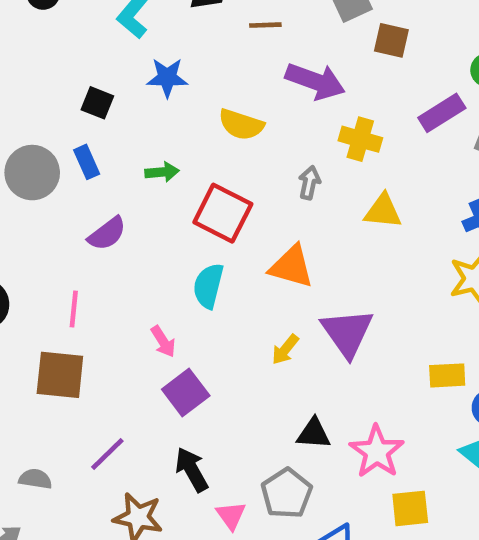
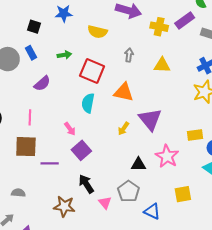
yellow cross: (360, 139) -> (159, 27), moved
pink star: (377, 452) -> (167, 156), moved
purple line: (107, 454) -> (50, 163), moved, turned 48

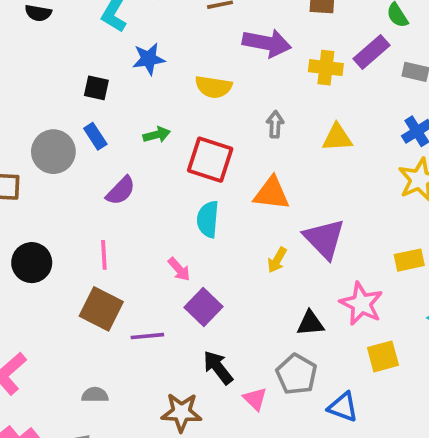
brown square: (26, 147) -> (101, 309), turned 30
yellow square: (183, 194) -> (383, 356), moved

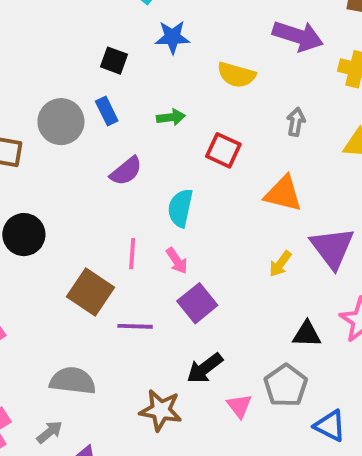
red square: (210, 160) -> (223, 150), size x0.7
cyan semicircle: (208, 219) -> (180, 208), moved
pink line: (104, 255) -> (132, 254), moved
black arrow: (218, 368) -> (205, 368), turned -96
gray semicircle: (95, 395) -> (73, 381), size x1.6

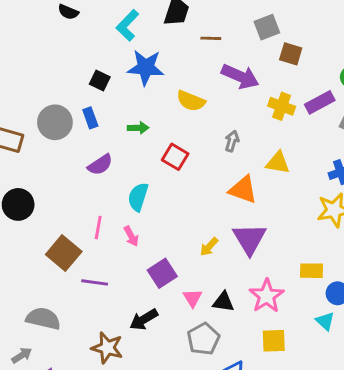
blue star: (172, 37) -> (146, 68), size x1.4
orange triangle: (283, 194) -> (243, 190), moved
purple square: (197, 303) -> (162, 273), moved
pink triangle: (239, 406) -> (193, 298), moved

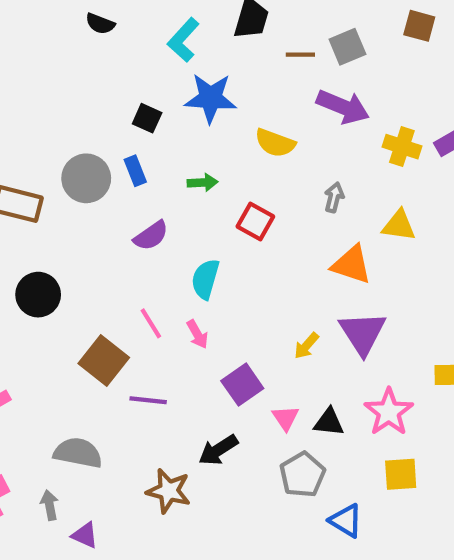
gray square: (267, 27) -> (347, 47), moved
brown square: (291, 54) -> (419, 26), moved
pink line: (98, 227) -> (151, 323), turned -40
gray arrow: (22, 355) -> (50, 505), turned -66

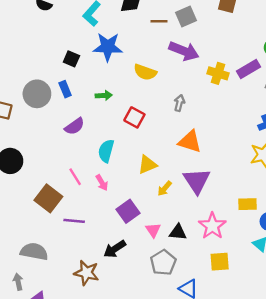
yellow triangle: (399, 225) -> (147, 165), moved, turned -30

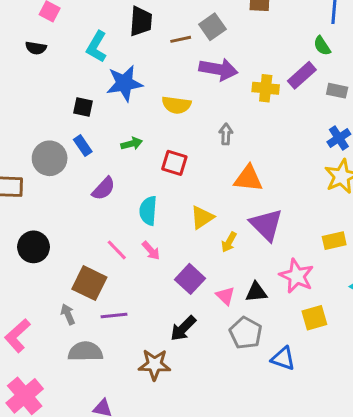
purple line: (74, 221) -> (114, 315), moved
gray arrow: (18, 282) -> (68, 314), moved

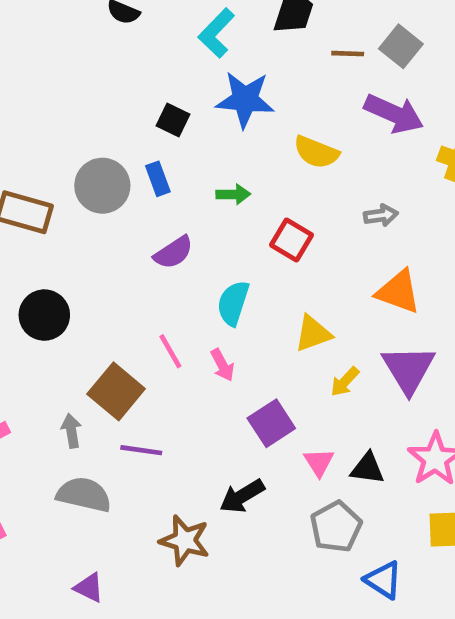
gray square: (212, 27) -> (401, 46), turned -30
gray arrow: (226, 134) -> (381, 215), turned 66

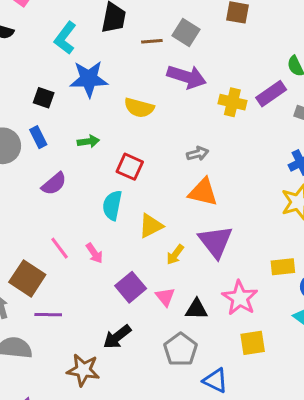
gray arrow: (381, 215) -> (198, 154), moved
cyan semicircle: (233, 303) -> (112, 205), moved
pink triangle: (319, 462) -> (165, 297), moved

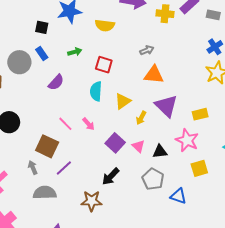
yellow rectangle: (283, 267) -> (200, 114), moved
purple line: (48, 315) -> (64, 168), turned -36

